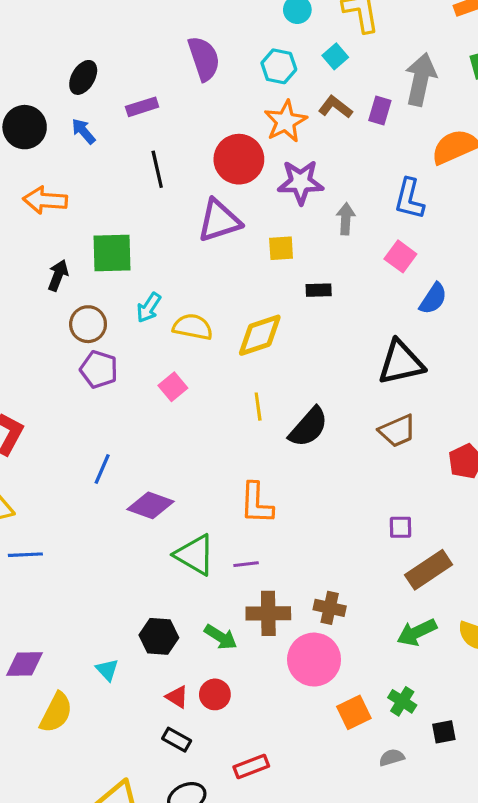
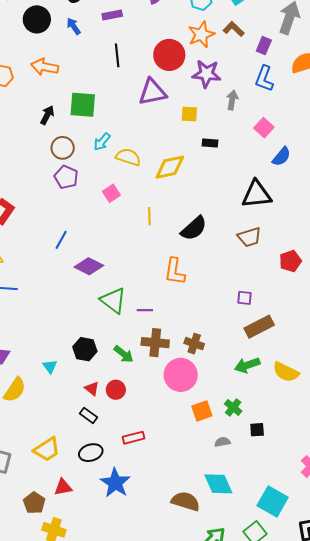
purple rectangle: (380, 110) -> (264, 46), moved
blue L-shape: (409, 199) -> (264, 79), moved
yellow line: (258, 407) -> (149, 216), moved
orange L-shape: (256, 503) -> (175, 271), moved

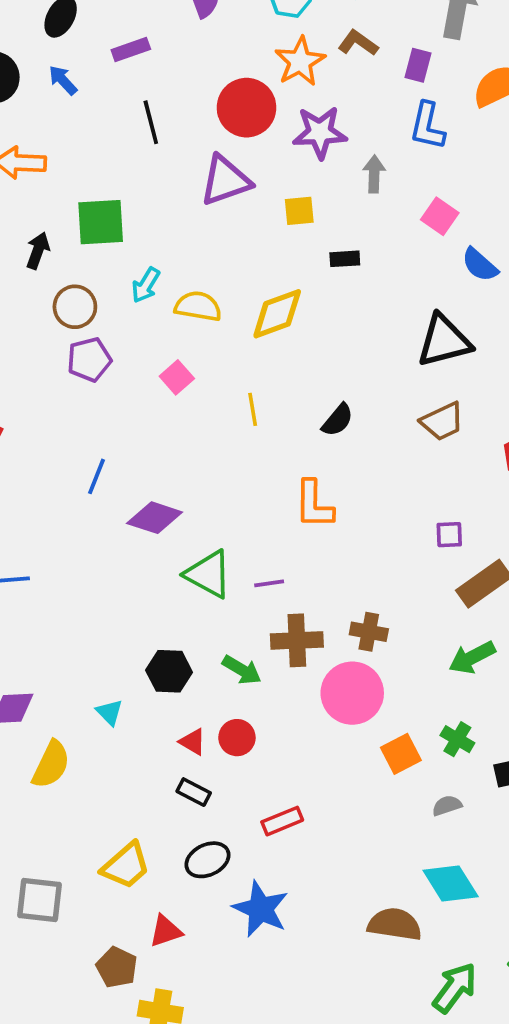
blue semicircle: (281, 157) -> (480, 265), turned 100
purple pentagon: (66, 177) -> (89, 360), turned -30
black semicircle: (194, 228) -> (338, 420), size x0.7

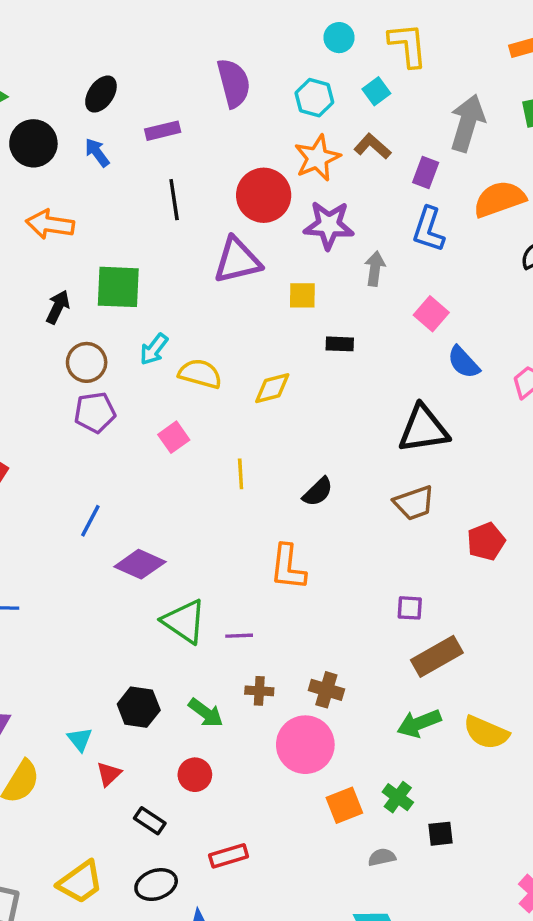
yellow diamond: (277, 314) -> (272, 388), size x0.7
brown cross: (297, 640) -> (259, 691), size x0.6
red triangle: (193, 742) -> (109, 774), moved, turned 40

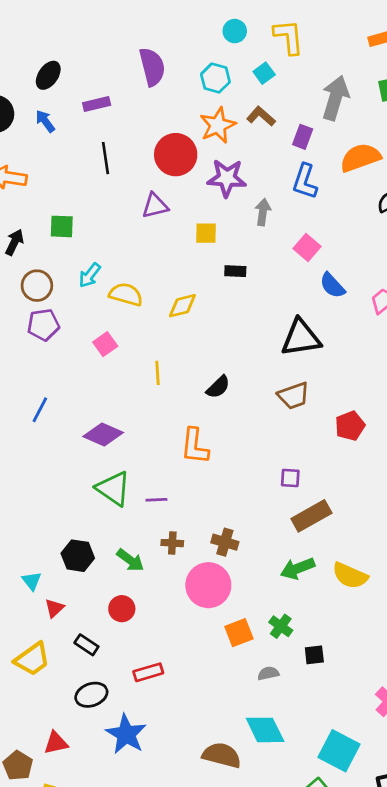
purple triangle: (237, 260) -> (155, 206), size x0.7
green square: (118, 287) -> (62, 226), size x0.7
purple diamond: (140, 564) -> (103, 435), moved
yellow trapezoid: (80, 882) -> (32, 659), moved

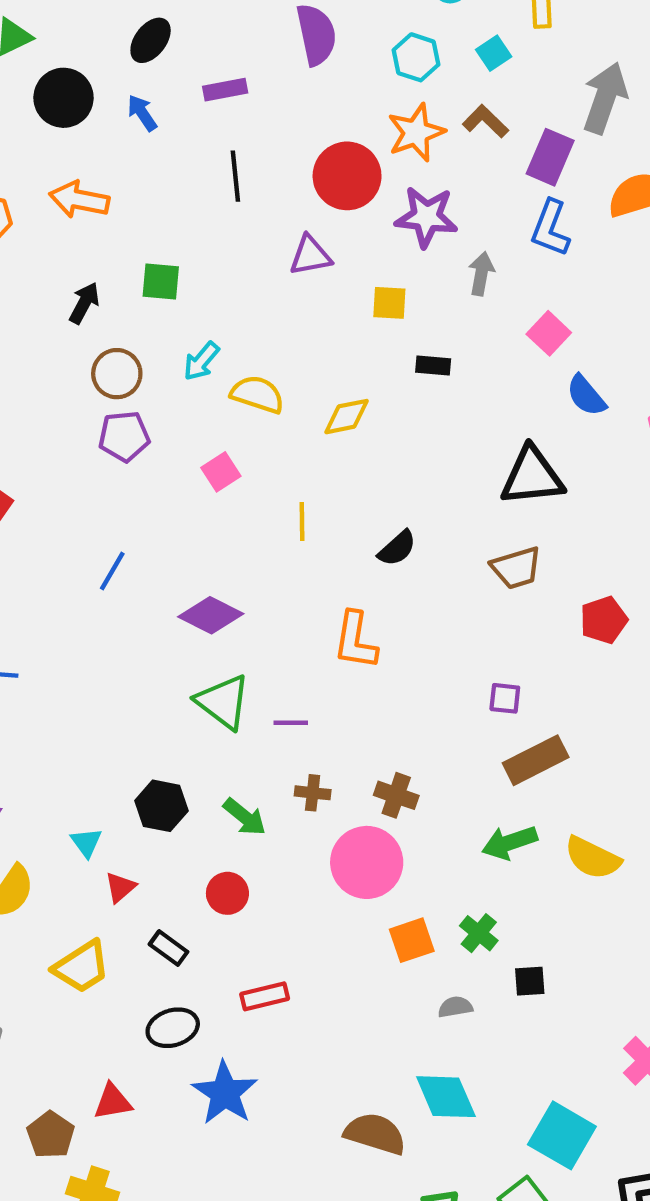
purple rectangle: (303, 137) -> (550, 157), size x1.4

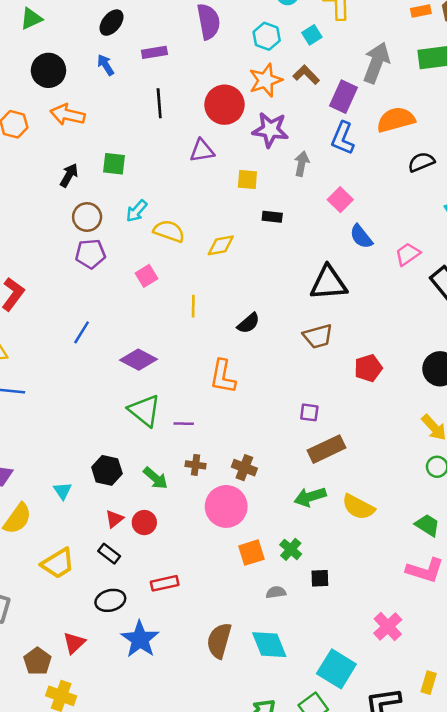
black circle: (64, 98) -> (48, 70), moved
red triangle: (120, 887) -> (114, 519), moved
red triangle: (113, 1102) -> (74, 643), turned -35
brown semicircle: (375, 1134) -> (219, 641), moved, turned -93

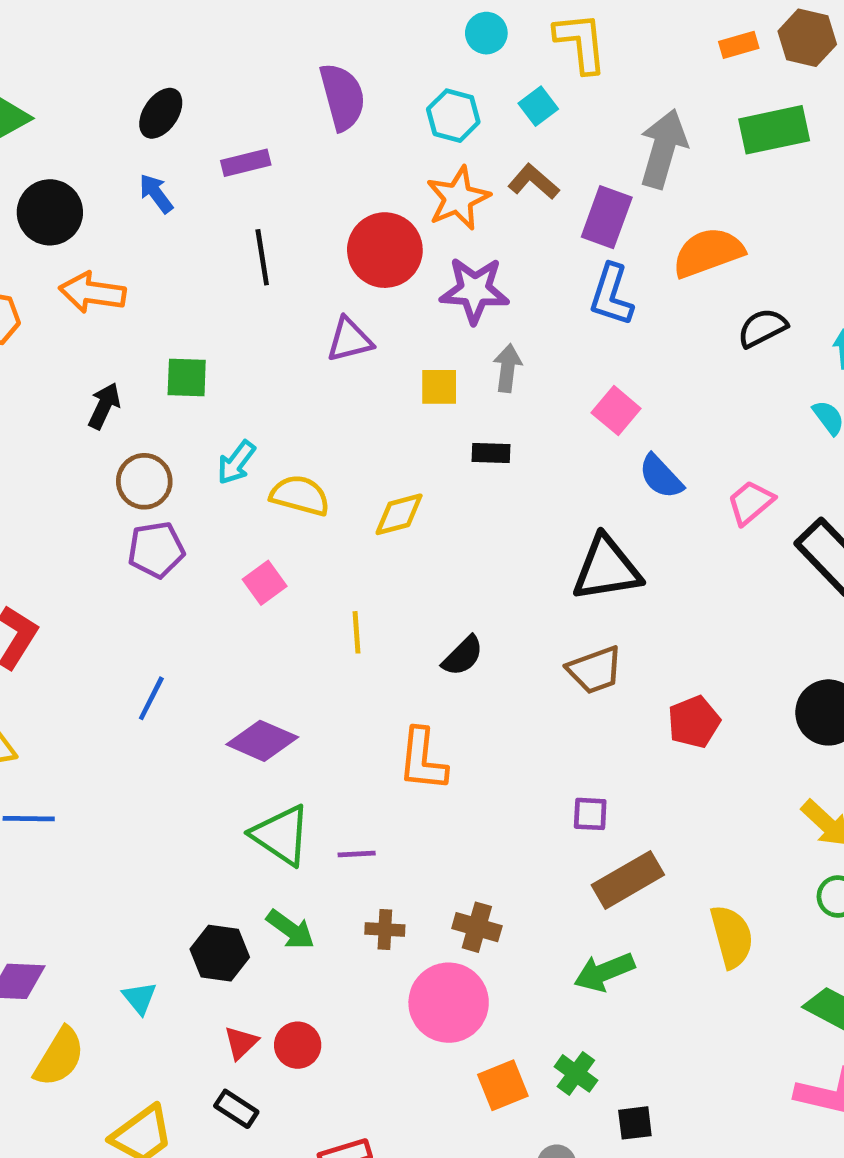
gray arrow: (302, 164) -> (508, 368), moved
green arrow: (155, 478) -> (291, 930), moved
yellow semicircle: (358, 507) -> (732, 937), moved, turned -128

